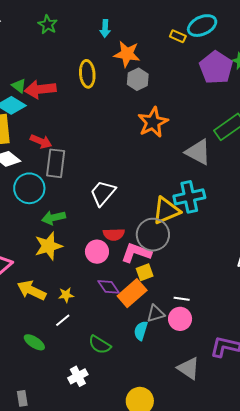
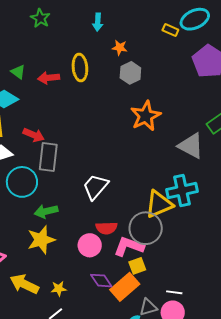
orange star: (127, 54) -> (120, 48), size x0.6
green triangle: (19, 86) -> (18, 72), moved
red arrow: (40, 89) -> (49, 78), moved, size x0.7

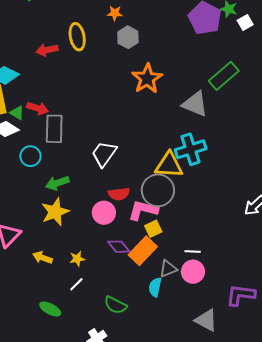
green triangle: (18, 72) -> (17, 113), moved
cyan circle: (22, 182) -> (30, 156), size x0.7
yellow triangle: (159, 204) -> (169, 165), turned 32
yellow arrow: (24, 284) -> (43, 258), size x0.7

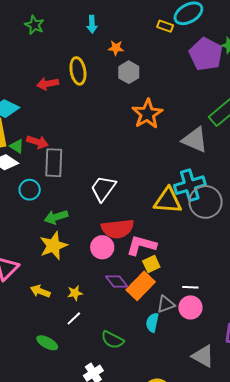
gray circle: (158, 190) -> (206, 202), moved
red semicircle: (119, 194) -> (118, 229), size x1.5

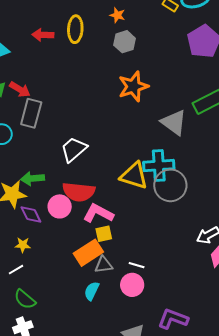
green arrow: (56, 217) -> (33, 178), moved
purple diamond: (117, 281) -> (31, 214), moved
gray triangle: (166, 304) -> (104, 265), moved
green semicircle: (113, 340) -> (25, 299), moved

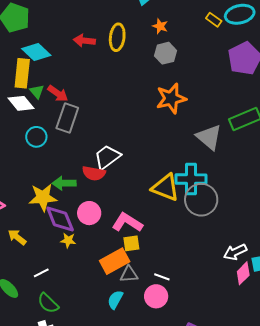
red semicircle: (79, 192) -> (94, 173), moved, size x0.7
purple diamond: (31, 214) -> (60, 219), size x1.4
yellow star: (23, 245) -> (68, 240), moved

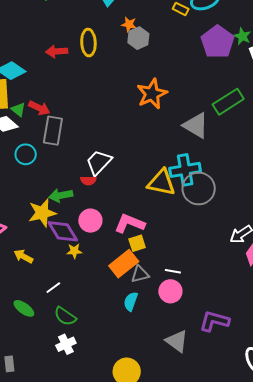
gray hexagon: (165, 53) -> (138, 38), moved
red semicircle: (94, 173) -> (88, 181), size x0.7

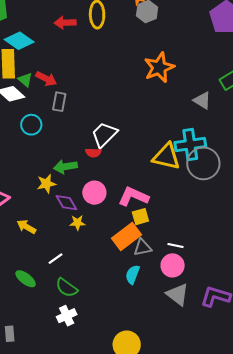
gray triangle: (196, 126) -> (202, 100), size x0.7
gray rectangle: (53, 131) -> (59, 102), size x0.7
yellow star: (42, 213) -> (46, 184), size x0.7
purple diamond: (63, 231) -> (66, 203), size x0.7
gray triangle: (177, 341) -> (178, 294), moved

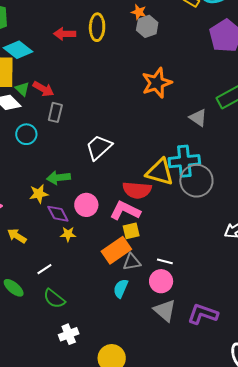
red semicircle: (93, 153) -> (137, 190), moved, size x1.8
white cross: (67, 316) -> (69, 334), moved

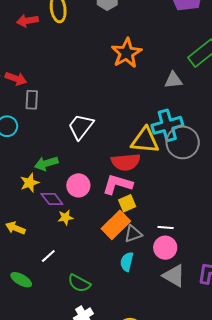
gray triangle: (198, 118) -> (173, 80), turned -30
green semicircle: (54, 299) -> (79, 283), moved

